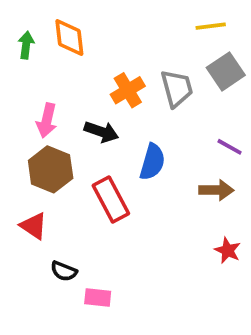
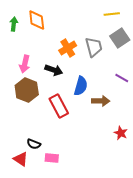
brown arrow: (216, 190) -> (101, 101), moved
red triangle: (34, 226) -> (21, 159), moved

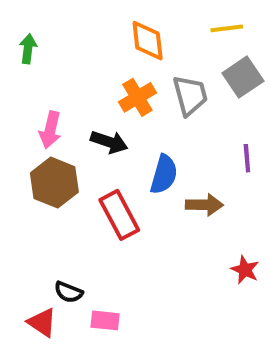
orange diamond: (37, 20) -> (148, 41), moved
purple line: (122, 78) -> (247, 158), turned 56

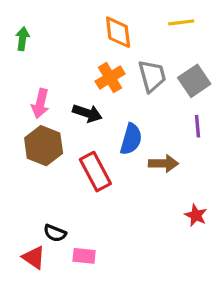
gray square: (243, 77) -> (194, 81), moved

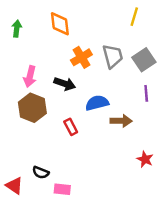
yellow line: (181, 22) -> (134, 17), turned -66
orange diamond: (118, 32) -> (60, 24), moved
blue semicircle: (131, 139) -> (97, 103), turned -120
red rectangle: (95, 172) -> (71, 127), size x0.6
red triangle: (34, 257) -> (14, 186), moved

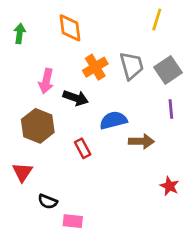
pink arrow: (30, 77) -> (46, 81), moved
red triangle: (14, 186) -> (22, 172), moved, turned 30

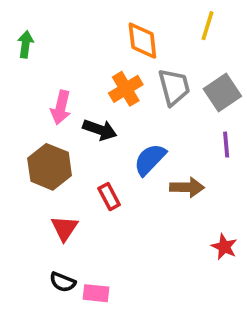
orange diamond: (70, 28) -> (142, 41), moved
blue semicircle: (113, 120) -> (150, 159), turned -32
red triangle: (22, 172) -> (64, 228), moved
black semicircle: (48, 202) -> (63, 282), moved

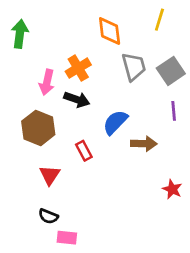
green arrow: (25, 44) -> (20, 34), size x1.4
orange cross: (126, 89) -> (78, 68), moved
pink rectangle: (96, 293) -> (67, 238), moved

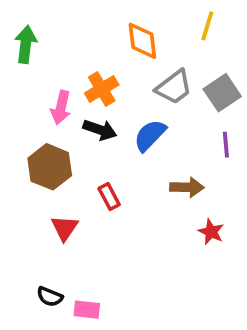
gray trapezoid: (134, 67) -> (174, 87), turned 68
blue semicircle: (115, 122) -> (150, 135), moved
red star: (172, 189) -> (211, 232), moved
black semicircle: (48, 216) -> (50, 297), moved

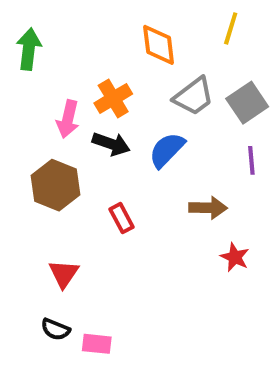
red triangle: (65, 228) -> (64, 274), moved

